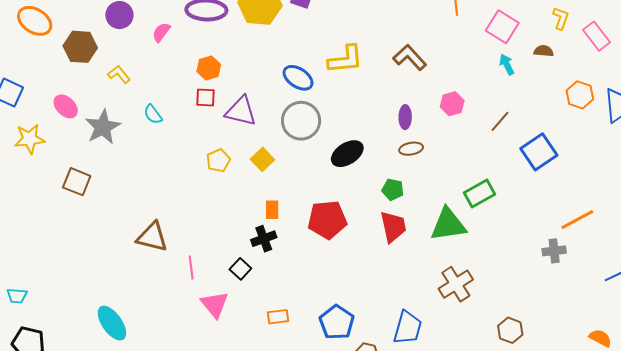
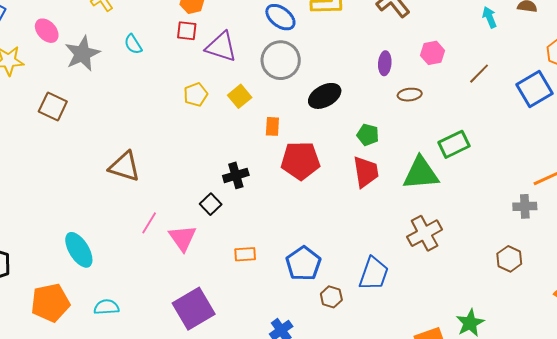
brown ellipse: (411, 149) -> (410, 95), moved
blue square: (539, 152) -> (535, 89), moved
orange rectangle: (272, 210) -> (272, 126), moved
pink line: (191, 267) -> (149, 223), moved, turned 35
brown hexagon: (510, 330) -> (509, 259), moved

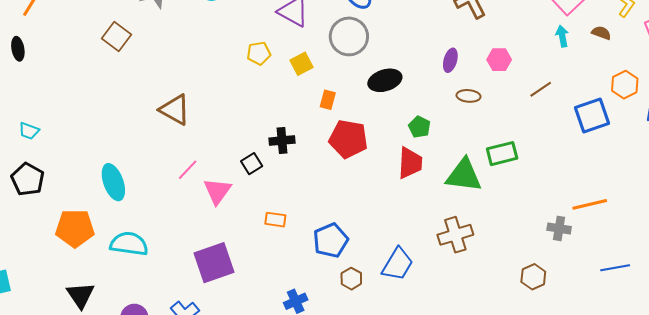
cyan semicircle: (106, 307) -> (129, 244), size x1.5

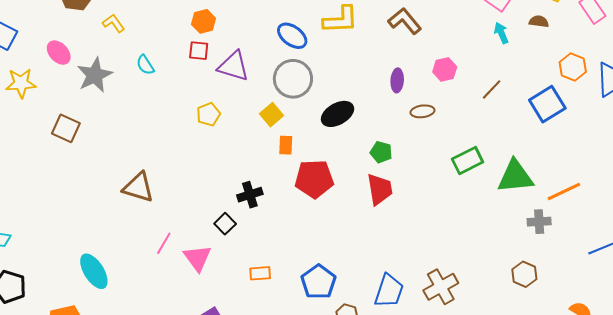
yellow square: (302, 64) -> (271, 115), moved
green triangle: (464, 175) -> (515, 177), moved
brown cross: (455, 235) -> (441, 287), moved

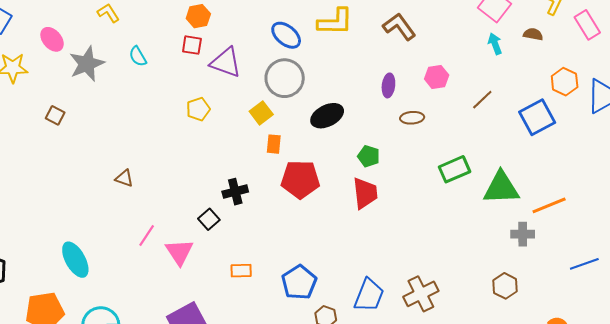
brown square: (66, 128) -> (55, 115), size x0.7
brown triangle: (138, 187) -> (124, 178), size x0.6

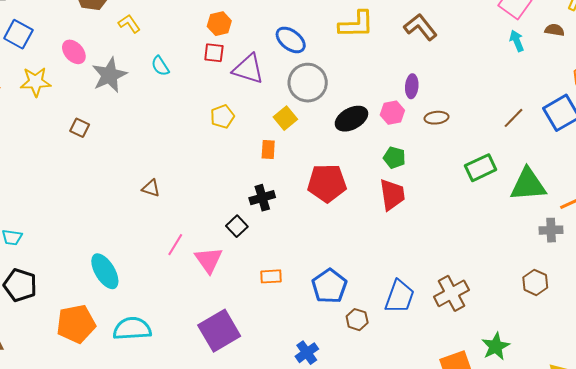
blue ellipse: (286, 35) -> (291, 40), moved
pink hexagon: (437, 77) -> (392, 113), moved
brown line: (482, 100) -> (513, 118), moved
orange rectangle: (274, 144) -> (268, 150), moved

